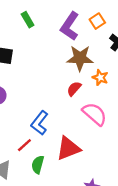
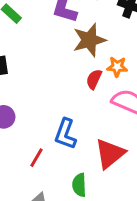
orange star: (100, 78) -> (117, 67), moved
red line: (24, 145) -> (37, 158), moved

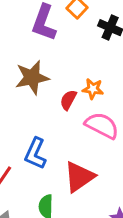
brown star: (89, 40) -> (32, 78), moved

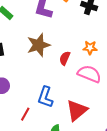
orange star: (93, 89) -> (90, 48), moved

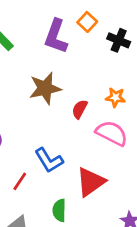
blue L-shape: (45, 97) -> (49, 160), turned -55

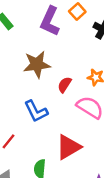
blue L-shape: (49, 160) -> (36, 111), moved

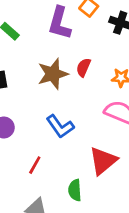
red semicircle: (65, 85) -> (83, 67), moved

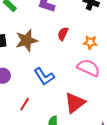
brown star: (53, 74) -> (26, 40), moved

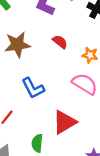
red semicircle: (63, 34) -> (60, 42), turned 96

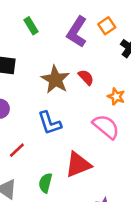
brown star: (17, 45) -> (55, 80), moved, turned 30

